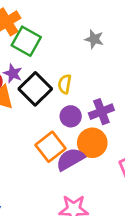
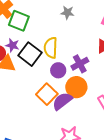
yellow semicircle: (65, 84) -> (51, 48), size x1.5

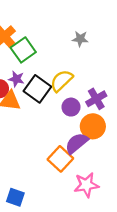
green square: (19, 21) -> (23, 50), turned 35
yellow semicircle: (51, 48) -> (61, 81), turned 45
orange square: (47, 94) -> (60, 159), moved

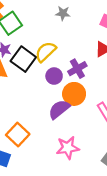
orange square: (60, 159) -> (18, 135), moved

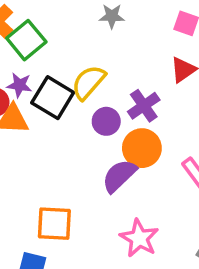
orange square: (18, 135) -> (54, 224), turned -35
pink star: (68, 148) -> (139, 238), turned -30

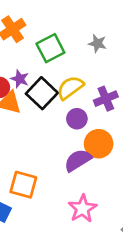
green square: (26, 40) -> (50, 48), moved
purple cross: (144, 106) -> (106, 99), moved

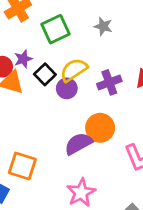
purple star: (20, 79) -> (23, 59), turned 30
black square: (42, 93) -> (45, 74), size x0.7
purple circle: (77, 119) -> (67, 88), moved

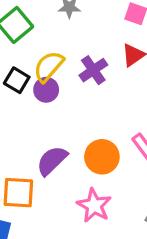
orange circle: (100, 128) -> (102, 157), moved
purple semicircle: (78, 144) -> (52, 161), moved

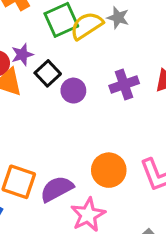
yellow semicircle: (49, 66) -> (87, 26), moved
purple semicircle: (52, 161) -> (57, 189), moved

